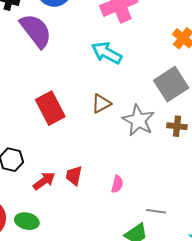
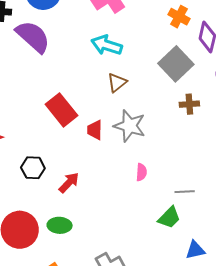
brown triangle: (101, 104) -> (117, 83), moved
gray star: (138, 120) -> (130, 126), moved
red trapezoid: (74, 176) -> (95, 130), moved

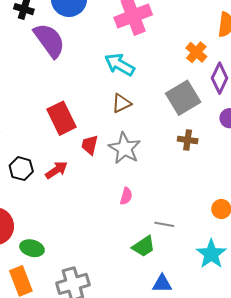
red arrow: (69, 183) -> (56, 170), moved
green ellipse: (60, 225) -> (32, 248), moved

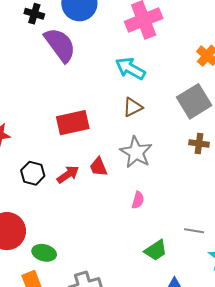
red rectangle: (61, 118) -> (73, 123), turned -76
red trapezoid: (90, 145) -> (98, 167), moved, turned -35
gray line: (164, 224) -> (194, 231), moved

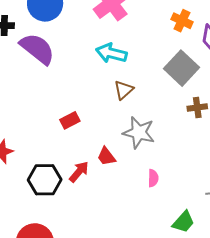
red rectangle: (73, 123) -> (70, 120), size x0.6
black hexagon: (33, 173) -> (45, 180), size x1.4

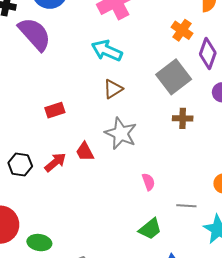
pink semicircle: (153, 178) -> (148, 182), moved, turned -30
black hexagon: (45, 180) -> (20, 165), size x0.7

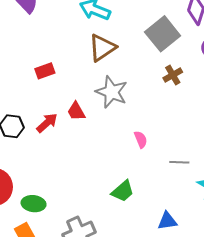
brown triangle: (113, 89) -> (102, 48), size x1.4
brown cross: (183, 118) -> (173, 75), turned -30
green trapezoid: (150, 229) -> (123, 191), moved

